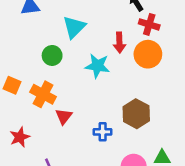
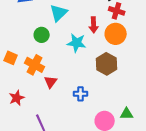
brown hexagon: (136, 114) -> (107, 64), moved

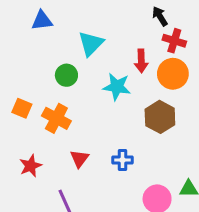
red triangle: (51, 82) -> (79, 159), moved

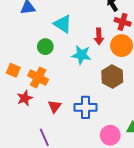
cyan triangle: (91, 44) -> (63, 24), turned -42
blue cross: (123, 160) -> (85, 107), size x1.5
red star: (31, 166) -> (25, 98), moved

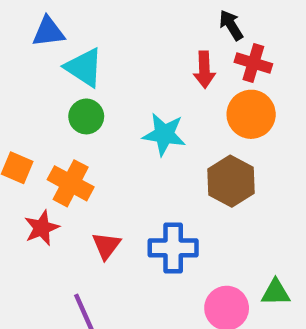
cyan triangle: (63, 24) -> (84, 67), moved
red arrow: (99, 36) -> (204, 70), moved

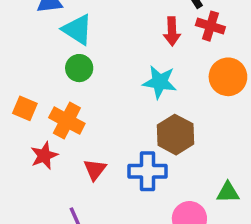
orange circle: (251, 114) -> (228, 77), moved
cyan star: (164, 134) -> (160, 82), moved
brown hexagon: (231, 181) -> (175, 135), moved
green triangle: (276, 292) -> (228, 192), moved

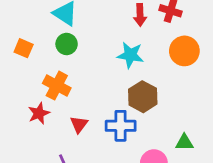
orange square: (25, 108) -> (24, 48), moved

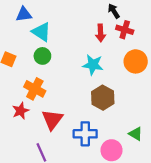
red triangle: (79, 124) -> (52, 120), size x1.5
blue cross: (121, 126) -> (85, 134), moved
green triangle: (184, 142) -> (136, 134), turned 32

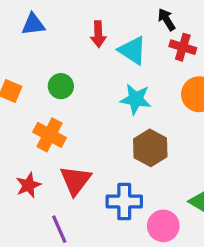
cyan triangle: (41, 32) -> (132, 50), moved
red arrow: (101, 33) -> (98, 34), moved
red star: (21, 111) -> (28, 185), moved

